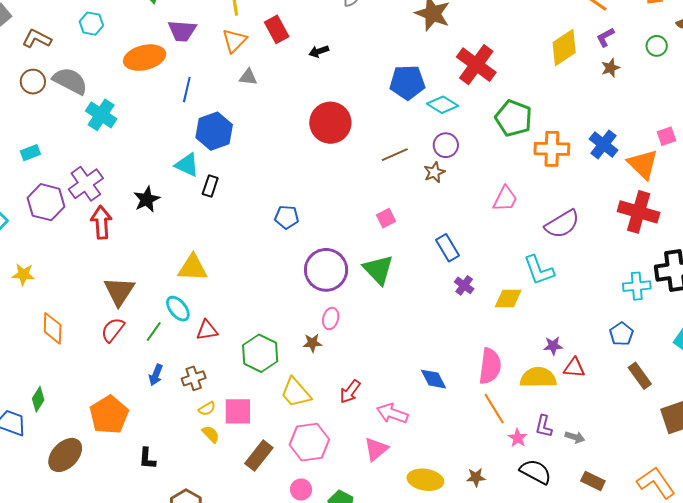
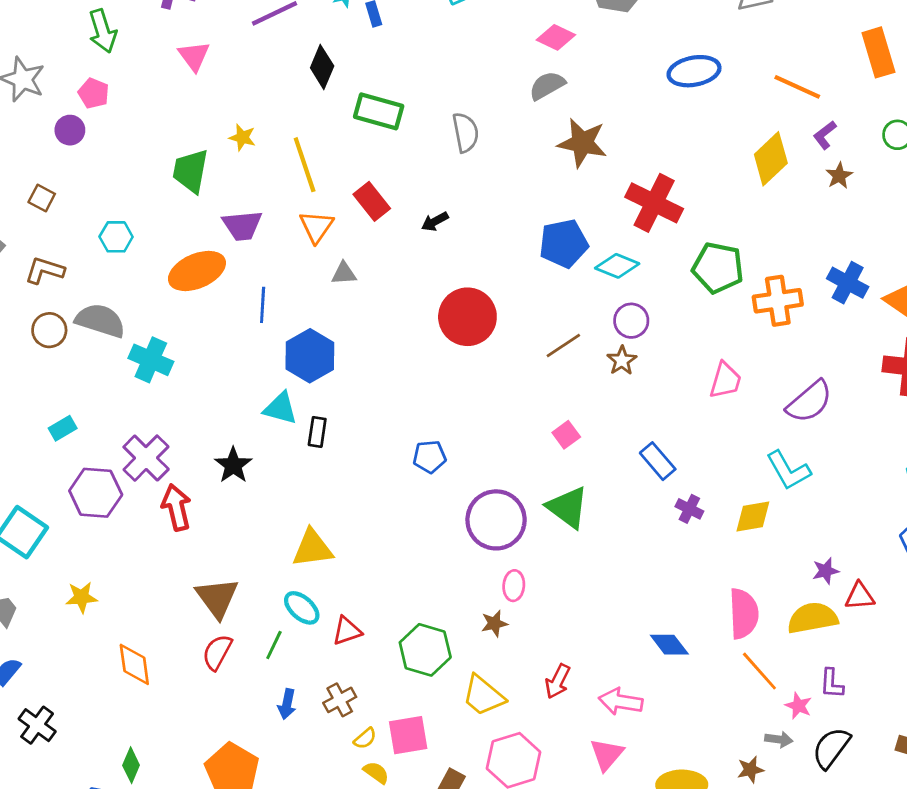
gray arrow: (575, 437) -> (779, 739), moved
black semicircle: (536, 472) -> (831, 748), turned -72

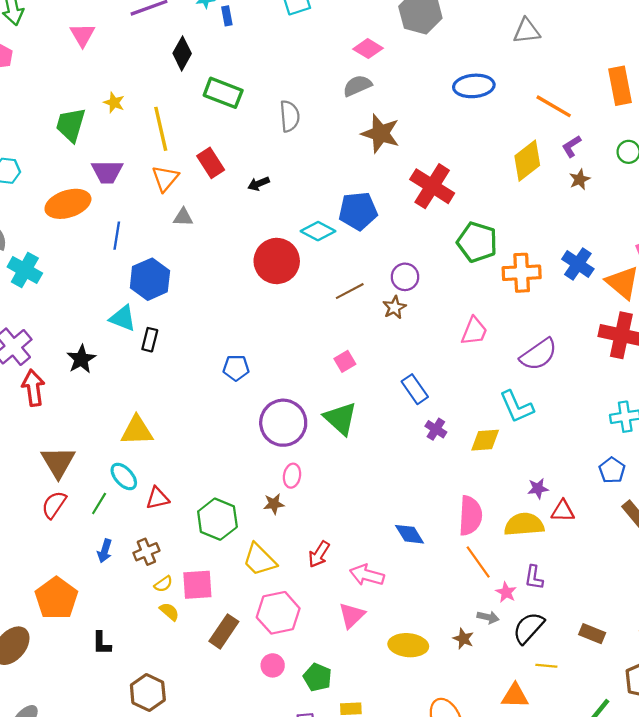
cyan diamond: (617, 266) -> (318, 231), moved
brown star: (750, 770) -> (463, 639), turned 30

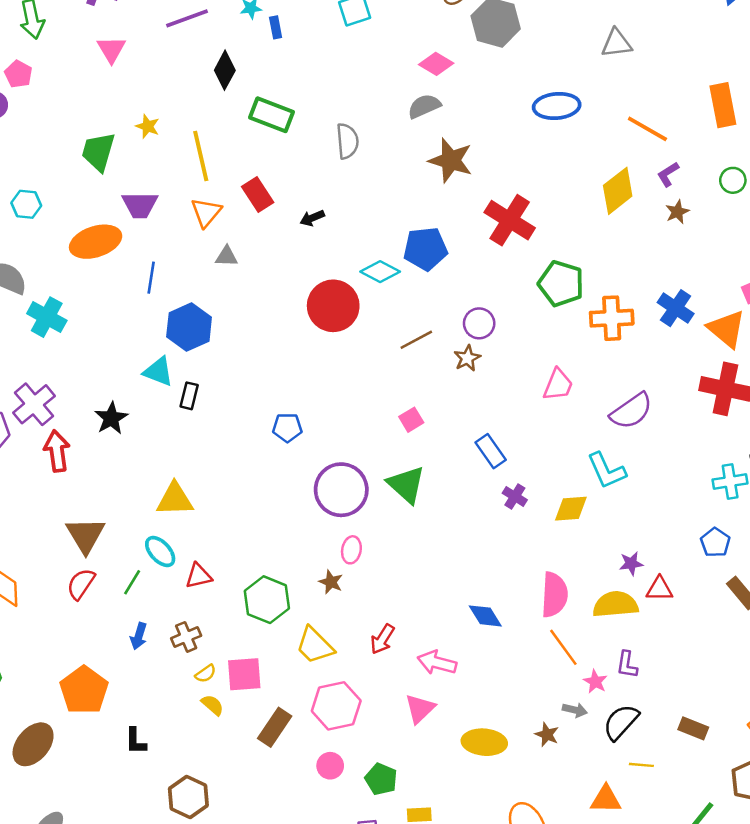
brown star: (274, 504) -> (331, 582), turned 30

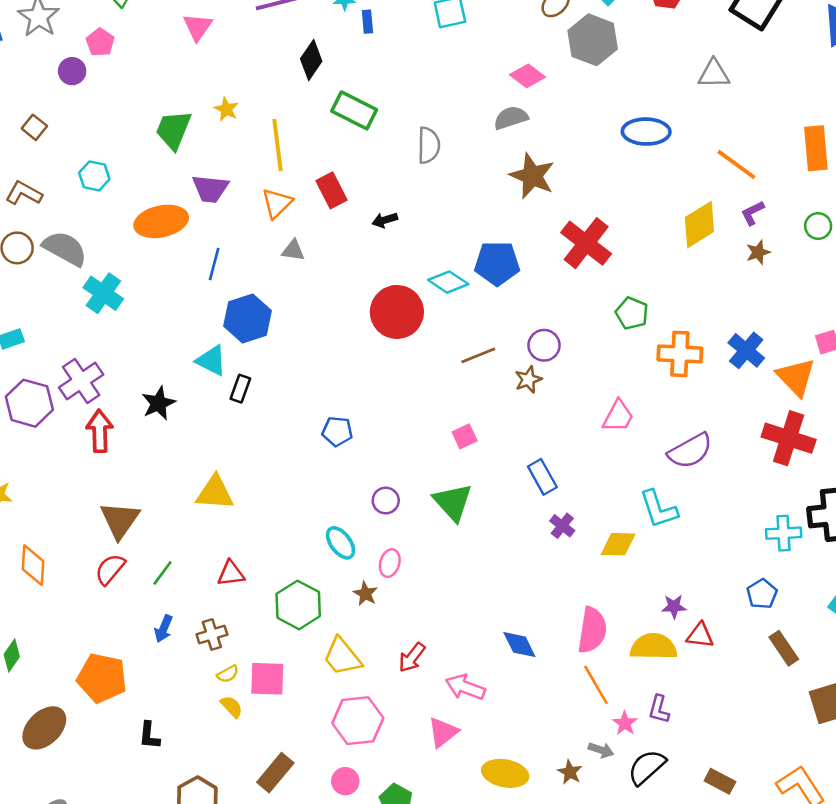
green pentagon: (561, 284) -> (632, 313), size x0.7
purple circle: (341, 490) -> (386, 501), size x0.5
cyan ellipse: (160, 552) -> (341, 543), moved
orange pentagon: (84, 690) -> (102, 678), turned -30
brown rectangle: (275, 727) -> (275, 773), moved

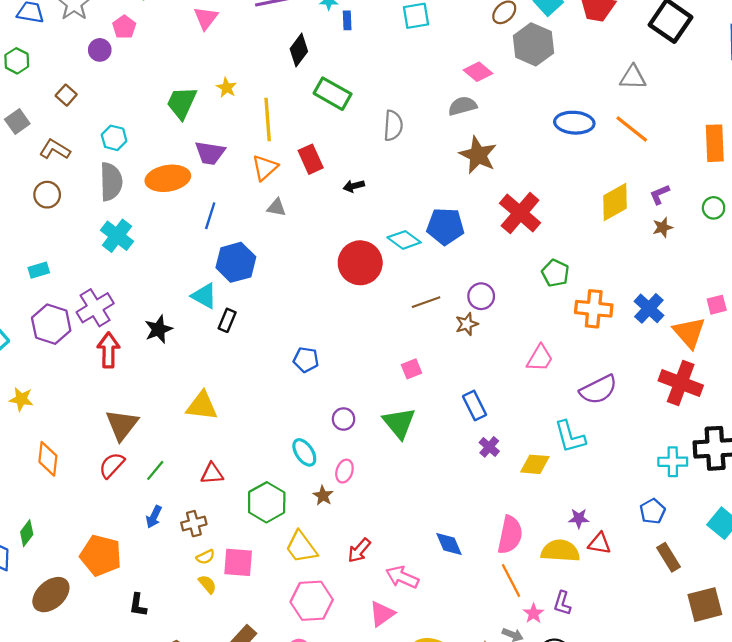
orange line: (736, 164) -> (632, 129), moved
gray semicircle: (65, 249) -> (111, 182), moved, turned 57

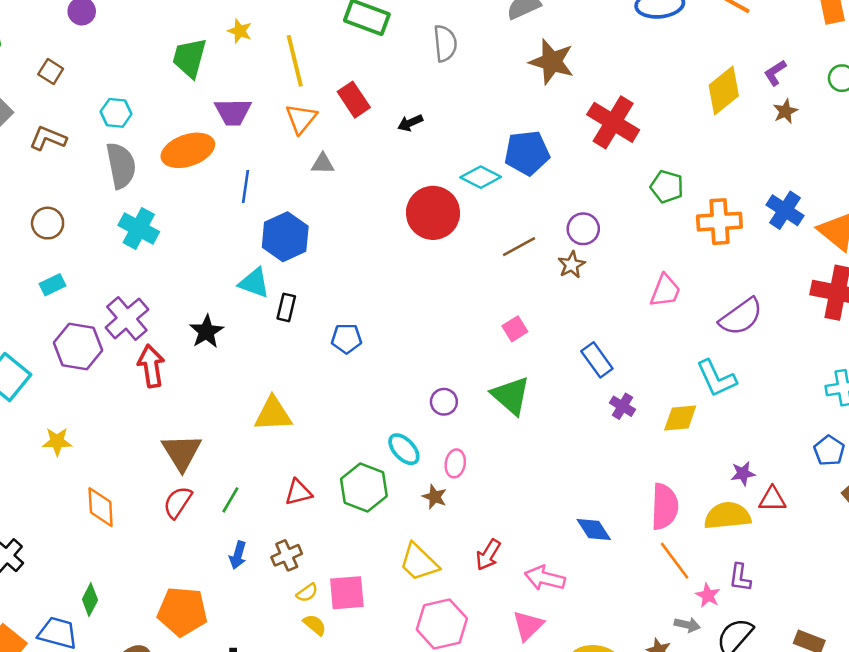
brown circle: (47, 195) -> (48, 223), moved
blue pentagon: (306, 360) -> (346, 338), moved
green hexagon: (267, 502) -> (364, 488), moved

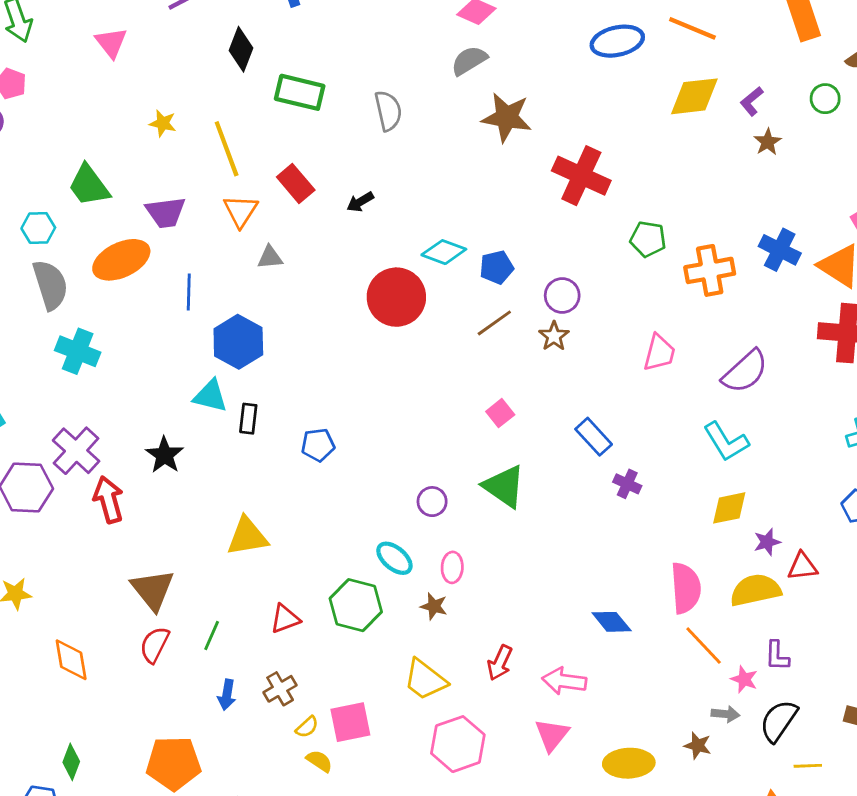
green trapezoid: (189, 58) -> (89, 185), moved, turned -45
yellow diamond: (724, 91) -> (694, 96), moved, turned 39
blue pentagon: (527, 153) -> (497, 267), moved, size x0.7
yellow diamond: (680, 418) -> (729, 508), moved

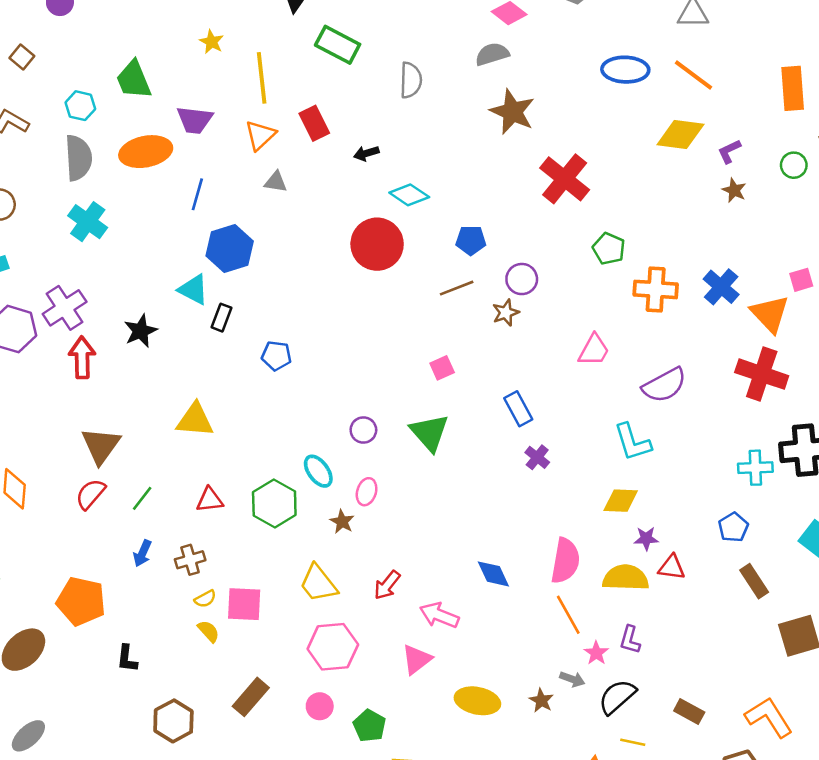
brown star: (768, 142) -> (734, 190), turned -30
cyan diamond: (444, 252) -> (409, 195), moved

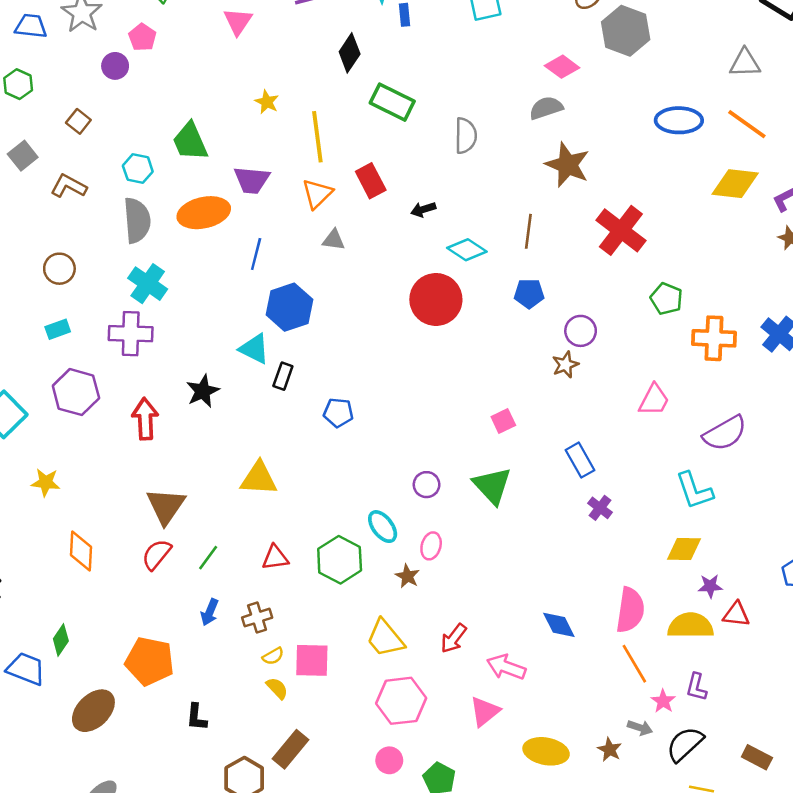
brown line: (457, 288) -> (528, 231), moved, turned -60
purple cross: (65, 308) -> (131, 334), moved, turned 36
brown rectangle: (251, 697) -> (290, 749), moved

